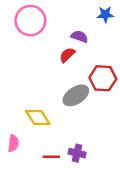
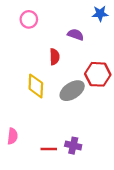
pink circle: (30, 21) -> (29, 19), size x0.6
red semicircle: (67, 55) -> (55, 57), moved, turned 133
yellow diamond: (38, 118) -> (36, 86), moved, turned 35

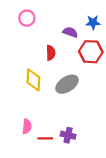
blue star: (100, 14) -> (93, 22), moved
red hexagon: (98, 74) -> (91, 52), moved
pink semicircle: (13, 136) -> (27, 127), moved

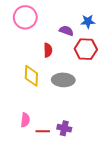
pink circle: (27, 18) -> (25, 17), size x1.5
gray ellipse: (67, 84) -> (63, 80), turned 35

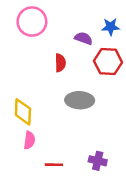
yellow diamond: (31, 76) -> (23, 112), moved
pink semicircle: (25, 120) -> (29, 140), moved
purple cross: (64, 128) -> (98, 161), moved

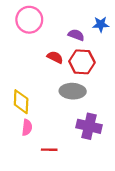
red hexagon: (108, 62) -> (82, 62), moved
red semicircle: (60, 63) -> (55, 57), turned -63
purple cross: (98, 161) -> (89, 126), moved, size x1.5

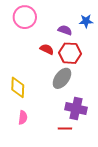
gray ellipse: (73, 91) -> (62, 78), turned -55
pink semicircle: (27, 127) -> (23, 118), moved
red line: (49, 150) -> (65, 129), moved

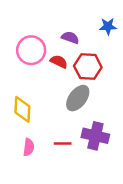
pink circle: (25, 17) -> (31, 50), moved
purple semicircle: (65, 30) -> (70, 38), moved
red line: (65, 129) -> (63, 143), moved

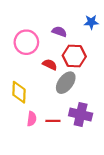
red semicircle: (59, 62) -> (50, 65), moved
pink semicircle: (29, 147) -> (32, 119), moved

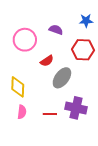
red hexagon: (74, 56) -> (83, 50), moved
red semicircle: (50, 65) -> (47, 61), turned 120
pink semicircle: (32, 119) -> (22, 112), moved

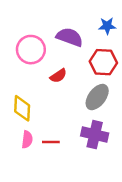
purple semicircle: (56, 30) -> (70, 37), size x1.5
gray ellipse: (62, 78) -> (97, 97), moved
red line: (50, 114) -> (51, 142), moved

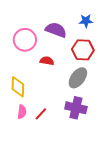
red semicircle: (58, 76) -> (47, 61), turned -136
red line: (51, 142) -> (41, 114), turned -48

